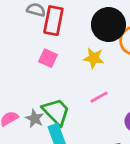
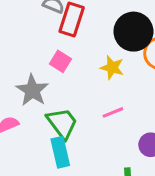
gray star: (35, 119) -> (32, 90), moved, size x1.5

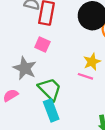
yellow star: (112, 68) -> (92, 62), moved, turned -30
pink line: (113, 112) -> (85, 76), turned 48

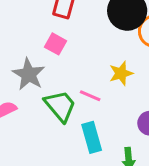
pink line: (85, 76) -> (90, 96), moved
cyan rectangle: (51, 110) -> (92, 137), moved

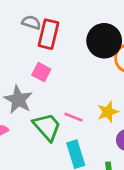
yellow star: (121, 73) -> (108, 112), moved

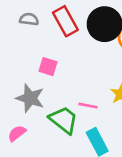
red rectangle: (49, 34) -> (65, 21), moved, turned -32

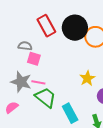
gray semicircle: (29, 19) -> (25, 46), moved
pink line: (88, 106) -> (38, 82), moved

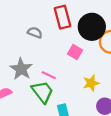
pink square: (34, 59) -> (75, 52), moved
pink line: (38, 82) -> (49, 75), moved

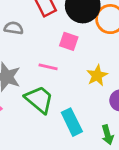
pink line: (49, 75) -> (48, 67), moved

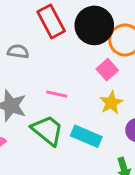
pink square: (69, 41) -> (107, 70), moved, turned 30
cyan rectangle: (72, 122) -> (86, 136), moved, turned -40

